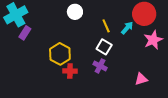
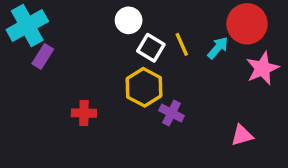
white square: (104, 47) -> (151, 48), moved
yellow hexagon: (60, 54) -> (144, 87), moved
red cross: (70, 71) -> (84, 113), moved

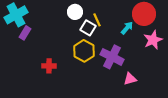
yellow line: (182, 44) -> (97, 20), moved
purple cross: (171, 113) -> (112, 57), moved, size x1.6
pink triangle: (242, 135) -> (130, 79), moved

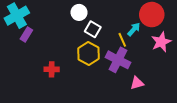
yellow line: (97, 20) -> (122, 40), moved

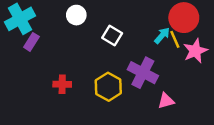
white circle: (79, 12) -> (76, 15), moved
yellow line: (122, 40) -> (175, 39), moved
yellow hexagon: (88, 54) -> (108, 87), moved

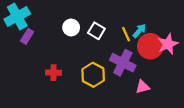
white circle: (76, 15) -> (71, 28), moved
red circle: (184, 18) -> (150, 46), moved
yellow line: (175, 39) -> (126, 34), moved

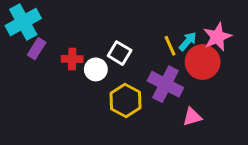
white circle: (71, 28) -> (96, 69), moved
white square: (96, 31) -> (120, 53), moved
pink star: (168, 44) -> (217, 37), moved
red cross: (53, 73) -> (72, 59), moved

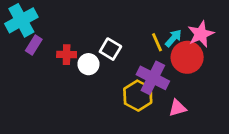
yellow hexagon: (125, 101) -> (138, 96), moved

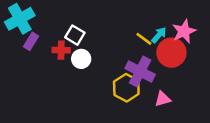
yellow line: (157, 42) -> (144, 39), turned -30
white square: (110, 49) -> (75, 35), moved

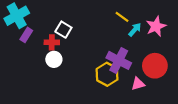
yellow line: (144, 39) -> (122, 17), moved
red circle: (171, 53) -> (155, 66), moved
white circle: (81, 59) -> (54, 59), moved

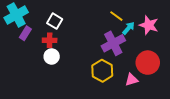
pink star: (156, 26) -> (149, 25), turned -30
white square: (63, 30) -> (55, 21), moved
purple cross: (119, 60) -> (113, 43), moved, turned 35

